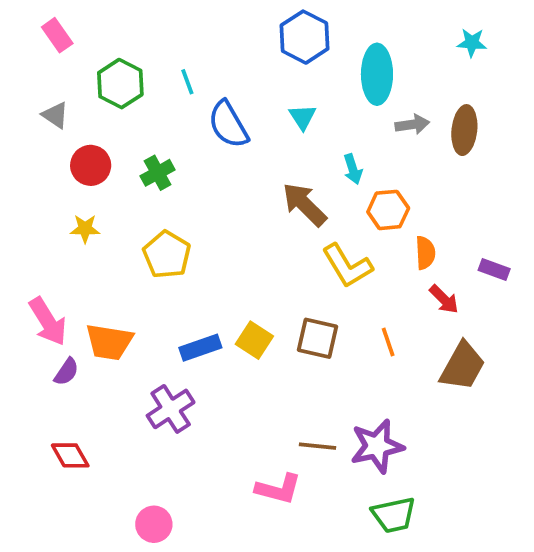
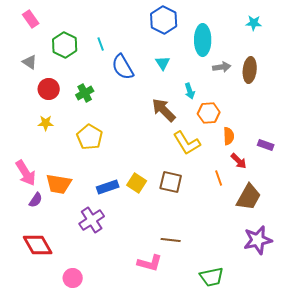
orange line: (388, 342) -> (219, 178), moved
purple star: (377, 446) -> (258, 240), moved
red diamond: (70, 455) -> (38, 245), size x1.4
pink circle: (154, 524) -> (73, 278), moved

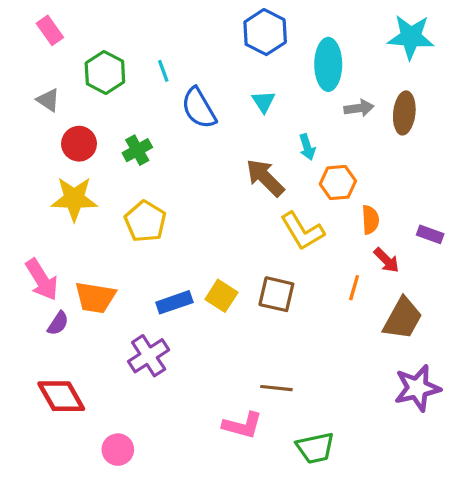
cyan star: (254, 23) -> (411, 37), size x1.8
yellow star: (46, 123) -> (74, 199), size x1.8
orange line: (219, 178) -> (354, 288), turned 35
green trapezoid: (212, 277) -> (315, 448), moved

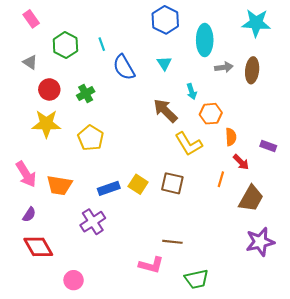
purple semicircle: (58, 323) -> (29, 215), moved

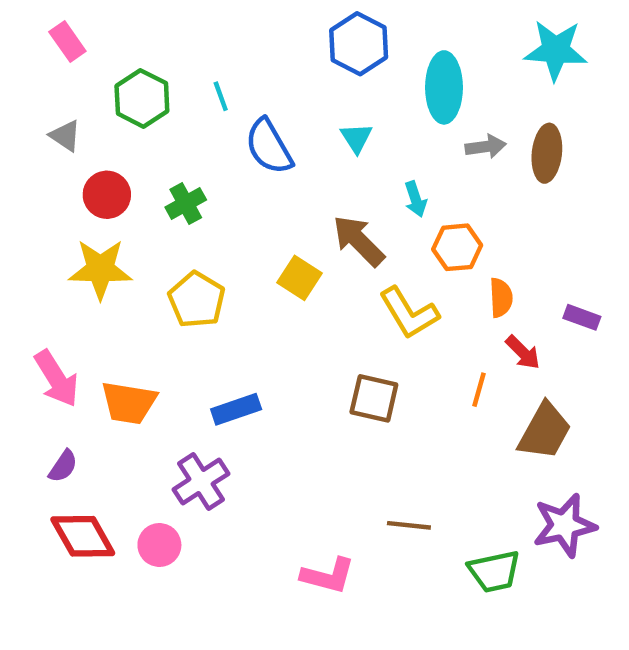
yellow square: (138, 184) -> (300, 278), moved
brown line: (172, 242) -> (409, 525), moved
green trapezoid: (197, 279) -> (494, 571), moved
pink circle: (74, 280) -> (159, 545), moved

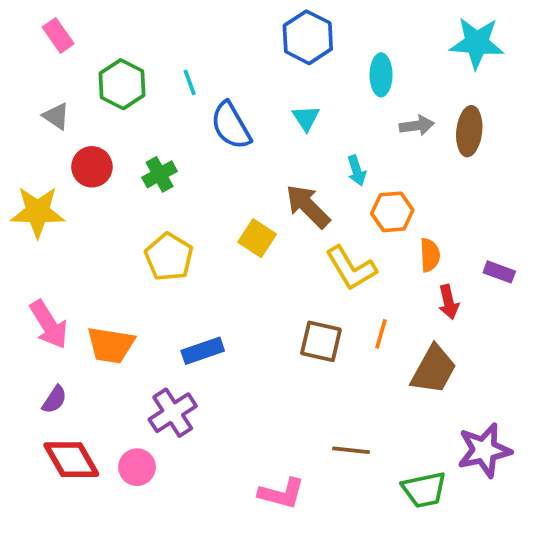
cyan ellipse: (444, 87) -> (381, 75), size x0.7
yellow star: (100, 269) -> (38, 212), moved
red arrow: (523, 352) -> (449, 302), turned 32
orange line: (479, 390) -> (381, 334), moved
brown trapezoid: (545, 431) -> (434, 370), moved

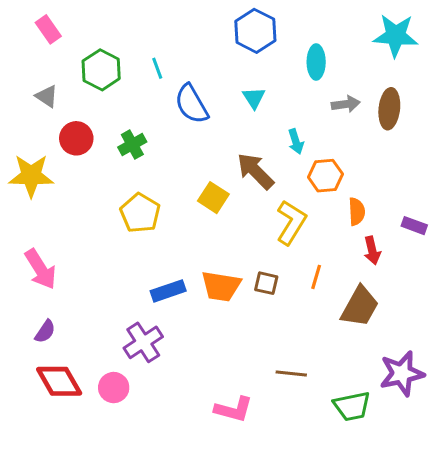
yellow L-shape: (351, 268) -> (291, 222), turned -117
brown square: (321, 341) -> (266, 283), size x0.7
orange trapezoid: (111, 345) -> (221, 286), moved

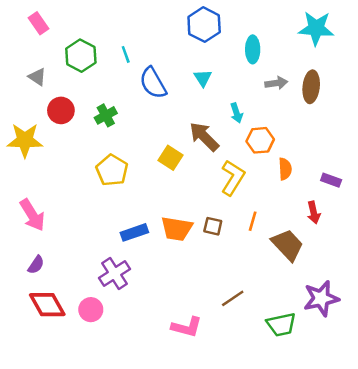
red arrow: (372, 250) -> (314, 213), moved
brown trapezoid: (360, 307) -> (288, 245), turned -72
brown line: (291, 374) -> (233, 298), turned -40

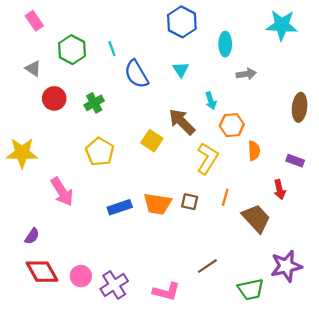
brown ellipse: (311, 87) -> (300, 107), moved
yellow star: (25, 140) -> (22, 153), moved
pink arrow: (32, 215) -> (62, 192), moved
purple cross: (114, 274) -> (114, 285), moved

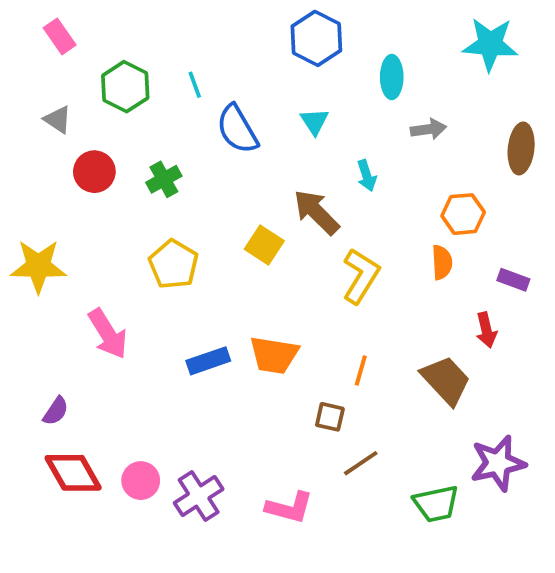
brown ellipse: (300, 107) -> (521, 148), moved
orange hexagon: (232, 125) -> (463, 214), moved
orange line: (225, 197) -> (361, 370), moved
brown square: (190, 202) -> (330, 417), moved

